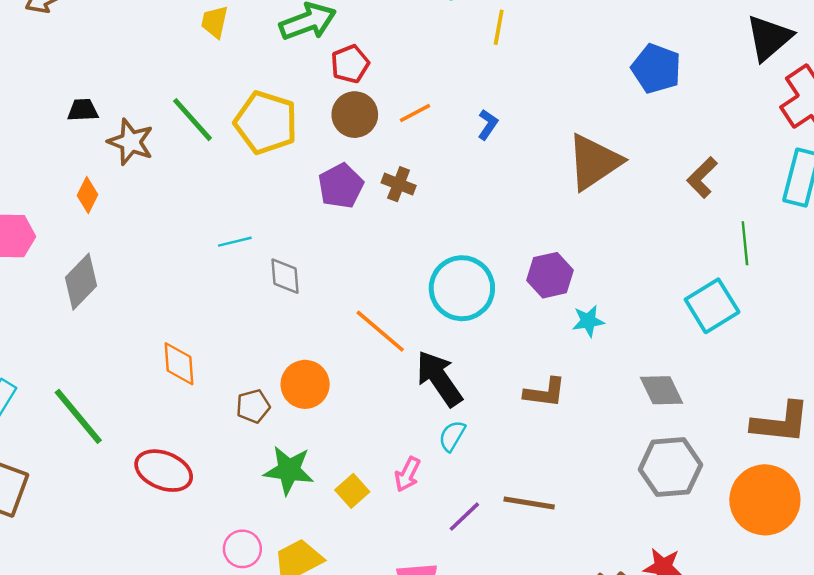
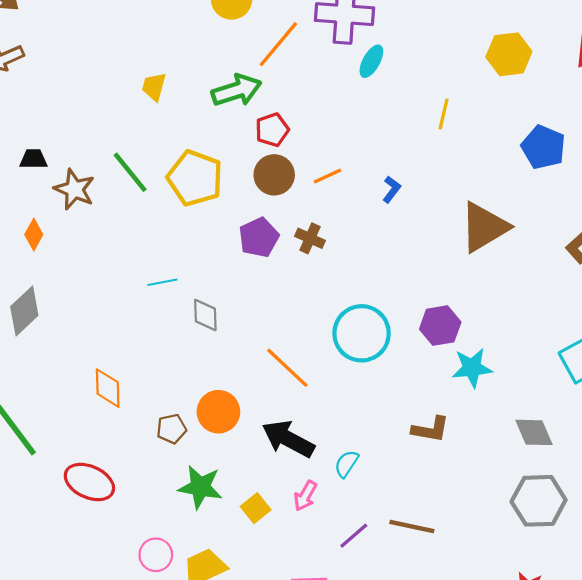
yellow line: (499, 27) -> (444, 114), moved
cyan star: (588, 321) -> (472, 368), size x1.4
black arrow: (439, 378) -> (288, 439), moved, turned -30

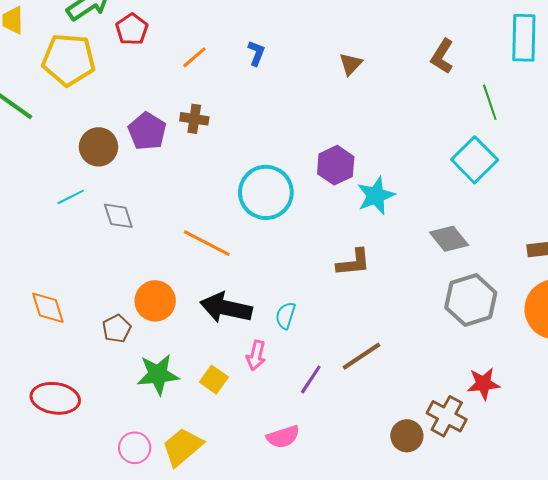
brown circle: (274, 175) -> (98, 147), moved
yellow pentagon: (195, 178) -> (69, 60), moved
brown triangle: (484, 227) -> (351, 64), size x0.5
brown line: (412, 527) -> (361, 356), turned -30

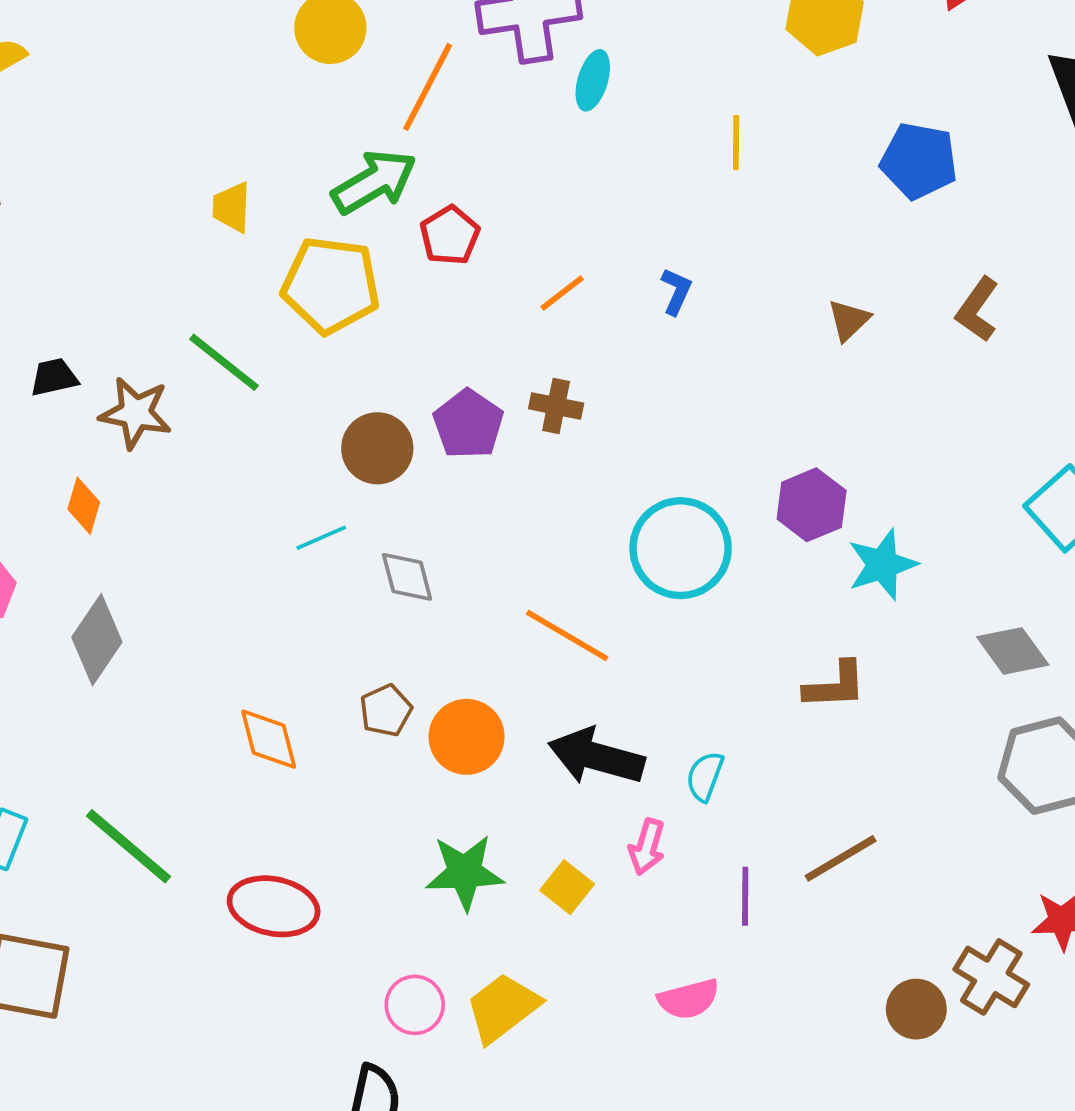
brown L-shape: (442, 56) -> (977, 309), moved
brown pentagon: (117, 329) -> (386, 710), moved
purple line: (311, 379) -> (745, 896), turned -36

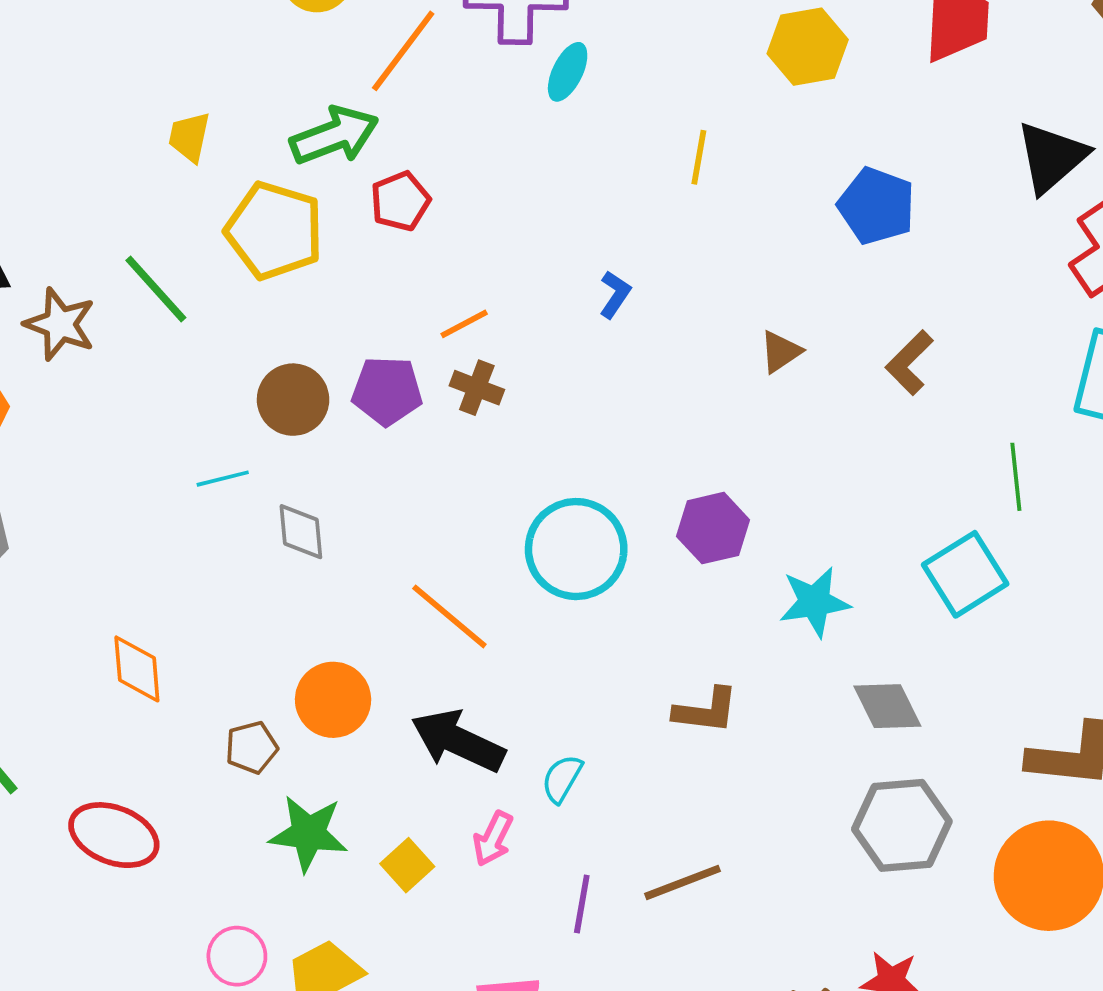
orange line: (562, 293) -> (464, 324), moved
purple pentagon: (468, 424) -> (387, 391), turned 30
cyan star: (882, 565) -> (815, 602), moved
brown pentagon: (386, 710) -> (252, 747), moved

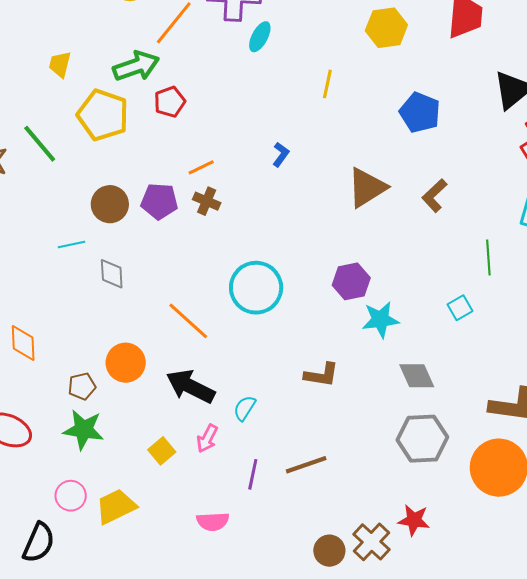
brown triangle: (781, 352) -> (367, 188), size x1.8
purple hexagon: (713, 528) -> (351, 281), moved
cyan square: (965, 574) -> (460, 308), size x0.6
green star: (308, 833) -> (84, 430), moved

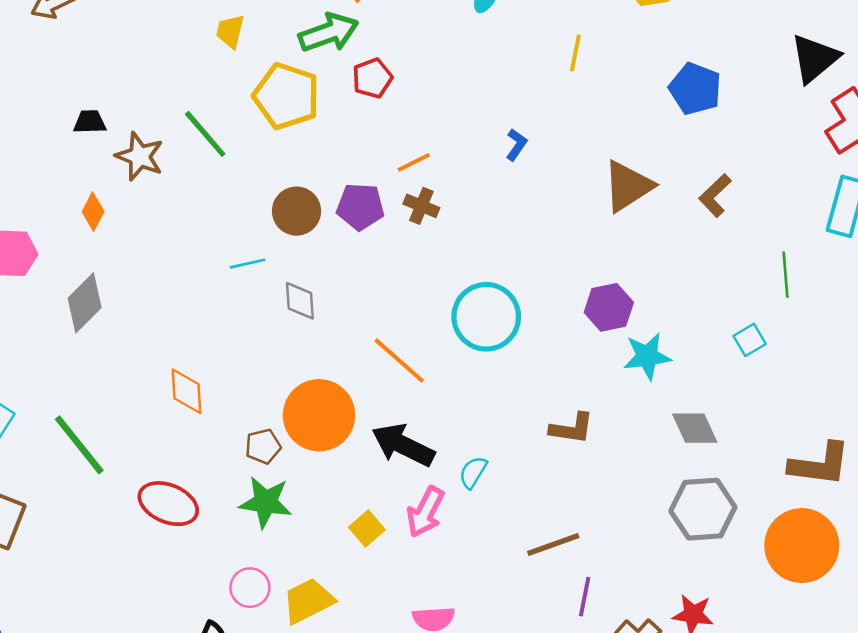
orange circle: (126, 363) -> (319, 415), size x1.4
pink arrow: (207, 438) -> (425, 512), size x1.4
purple line: (253, 474) -> (585, 597), moved

